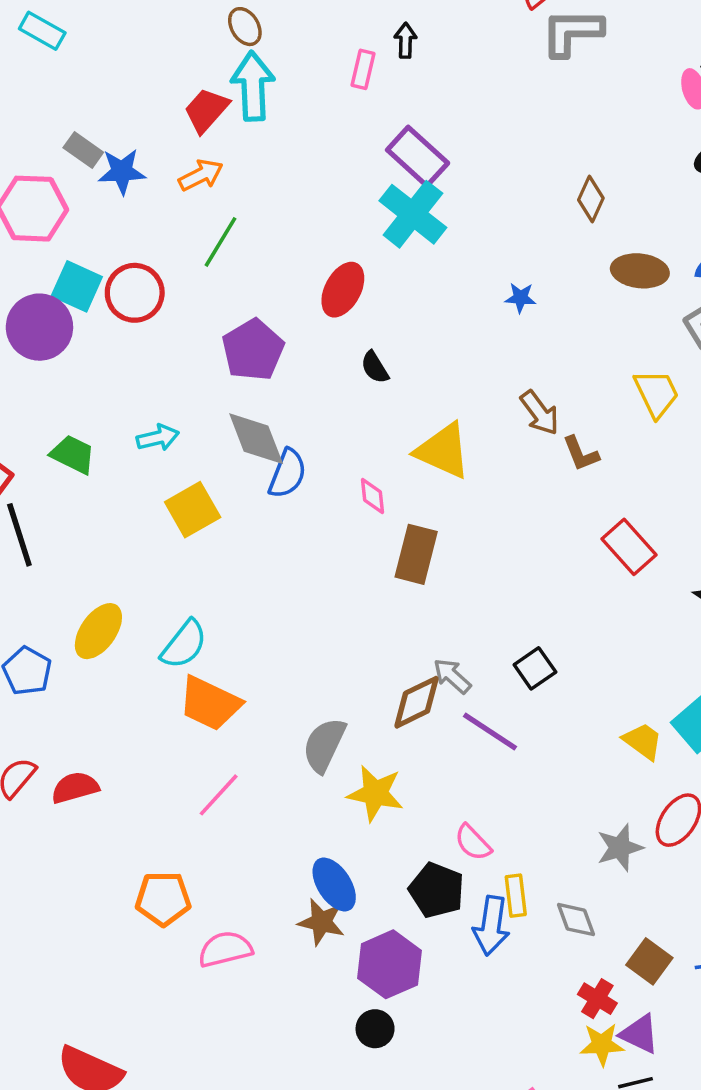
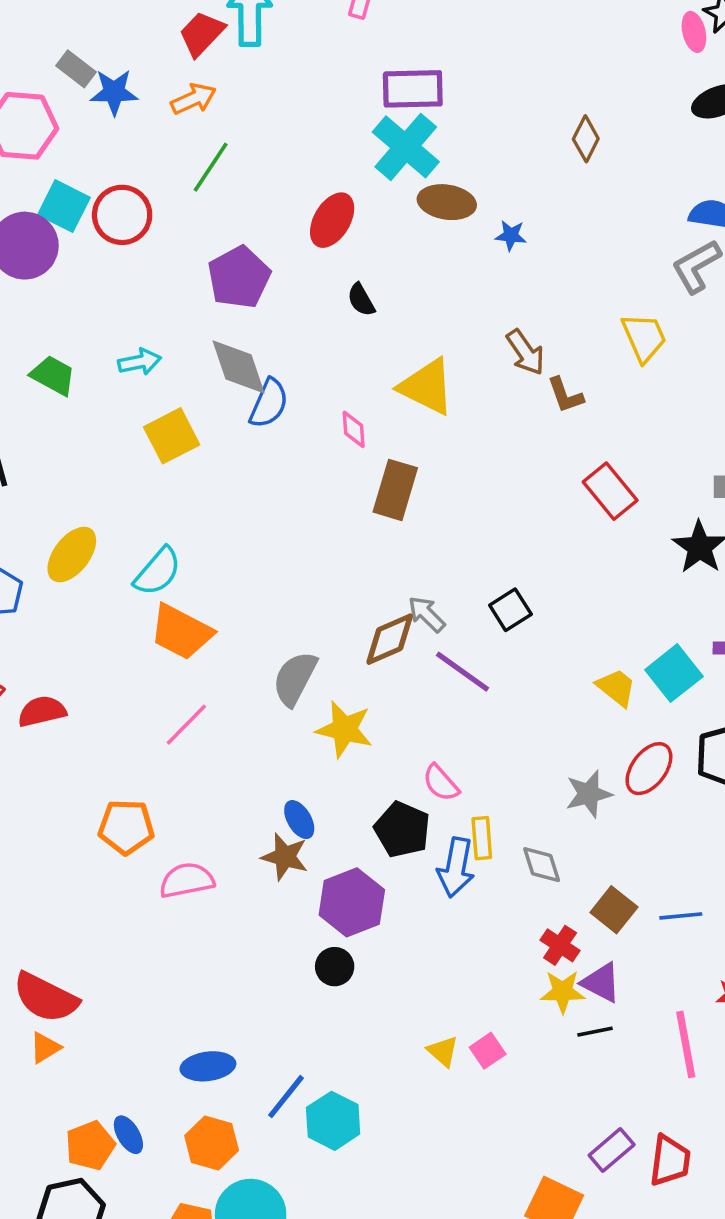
purple rectangle: (418, 157) -> (413, 89), turned -46
brown ellipse: (640, 271) -> (447, 202), moved
blue ellipse: (334, 884) -> (299, 820), size x0.7

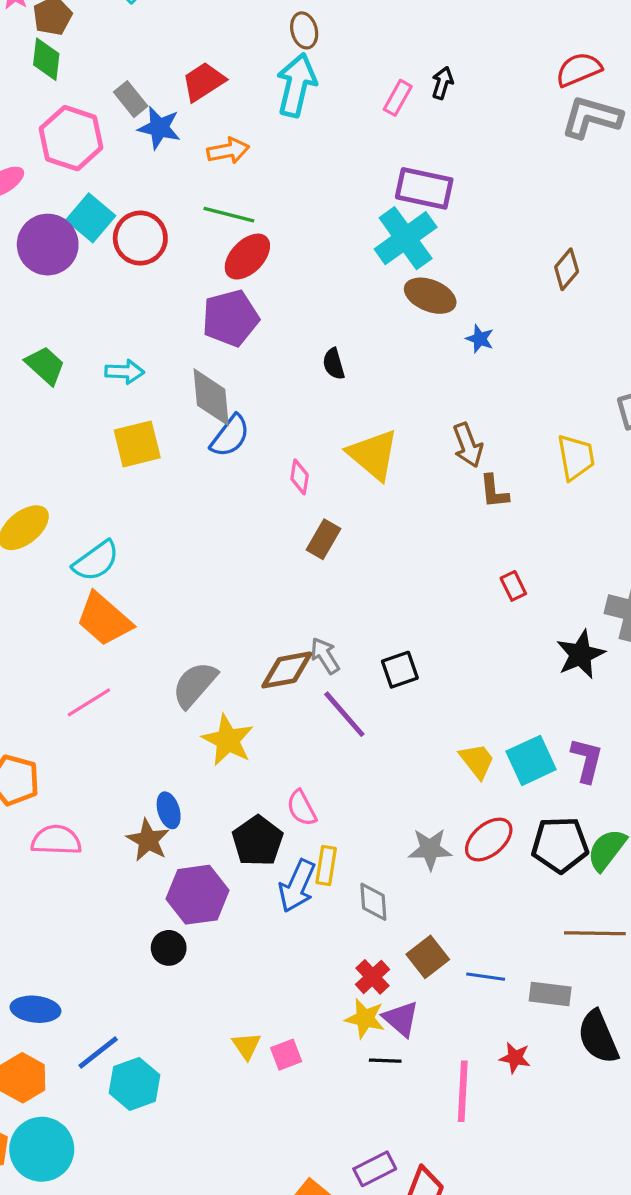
red trapezoid: (202, 34) -> (204, 82), moved
green line: (211, 167) -> (229, 215), turned 57
red ellipse: (332, 220) -> (247, 257), moved
brown rectangle: (395, 490) -> (323, 539), size x0.7
red rectangle: (610, 491) -> (513, 586), size x0.6

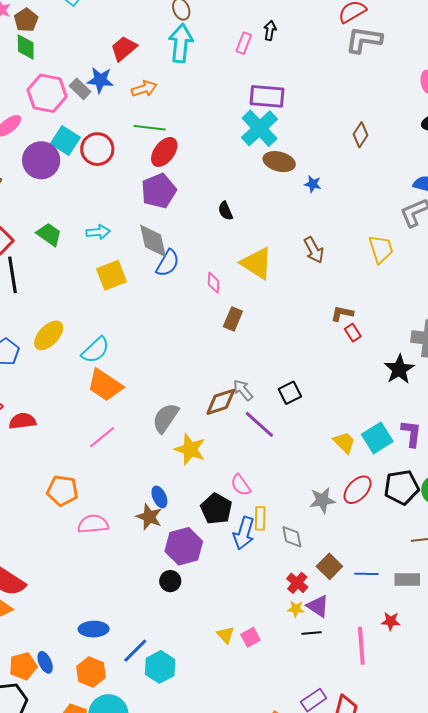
gray rectangle: (131, 99) -> (80, 89), moved
brown L-shape: (494, 491) -> (342, 313), moved, turned 115
yellow star: (365, 1018) -> (296, 609), size x0.7

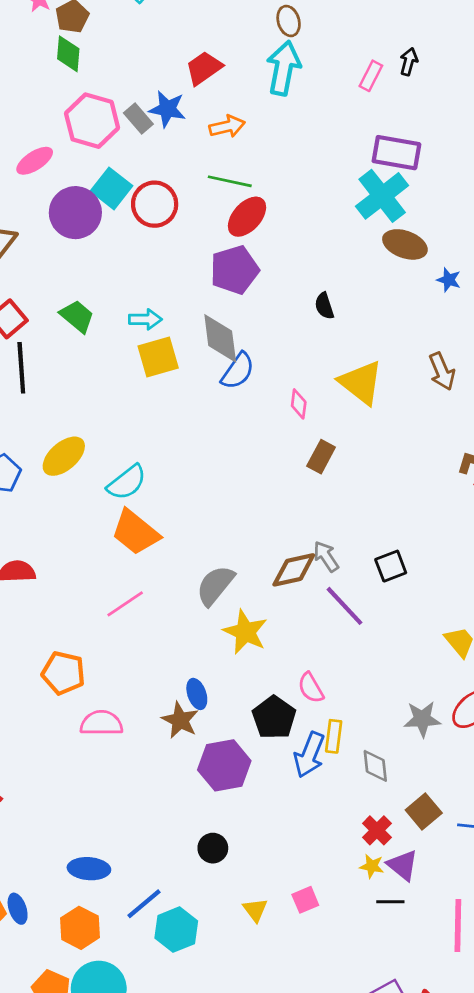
yellow square: (112, 275) -> (158, 357), moved
black circle: (170, 581) -> (213, 848), moved
yellow triangle: (225, 635) -> (255, 910), moved

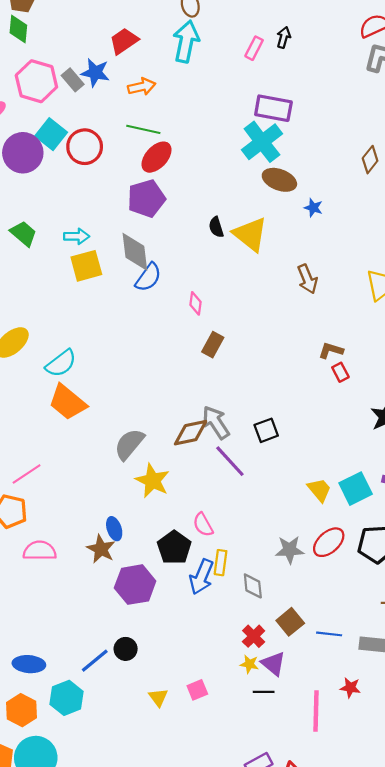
yellow triangle: (361, 383) -> (250, 234), moved
gray arrow: (326, 556) -> (216, 422), size x1.4
pink line: (125, 604) -> (27, 474), moved
blue line: (144, 904) -> (95, 661), moved
cyan hexagon: (176, 930) -> (67, 698), moved

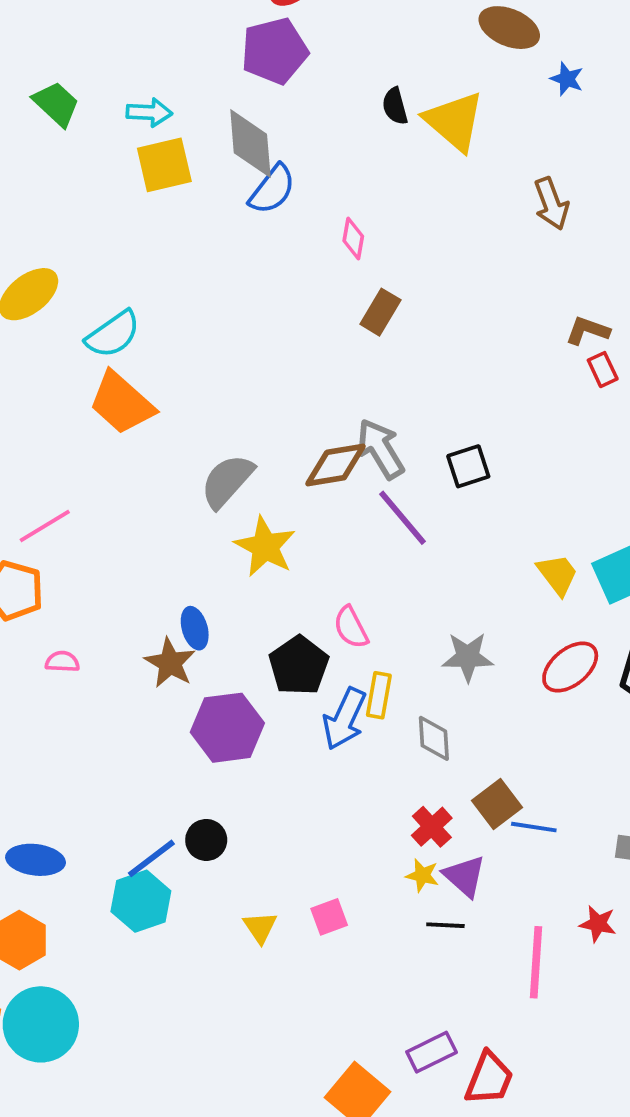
gray star: (290, 550) -> (468, 657), moved
pink semicircle: (40, 551) -> (62, 662), size x0.6
blue line: (329, 634) -> (534, 827), moved
cyan hexagon: (67, 698) -> (141, 901), moved

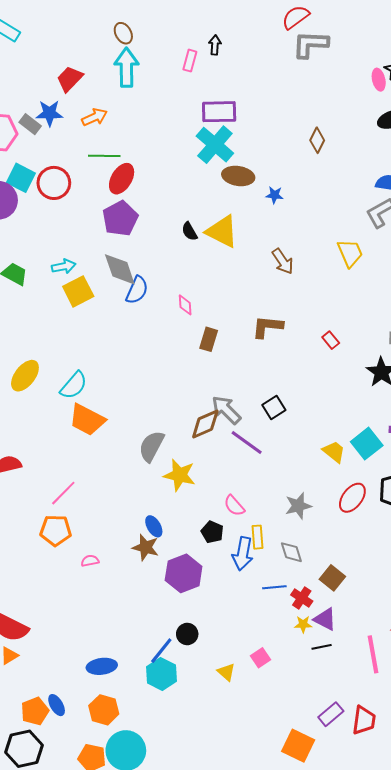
brown L-shape: (588, 331) -> (267, 327), moved, size x1.4
black pentagon: (299, 665) -> (212, 532), size x0.7
blue line: (534, 827) -> (274, 587), moved

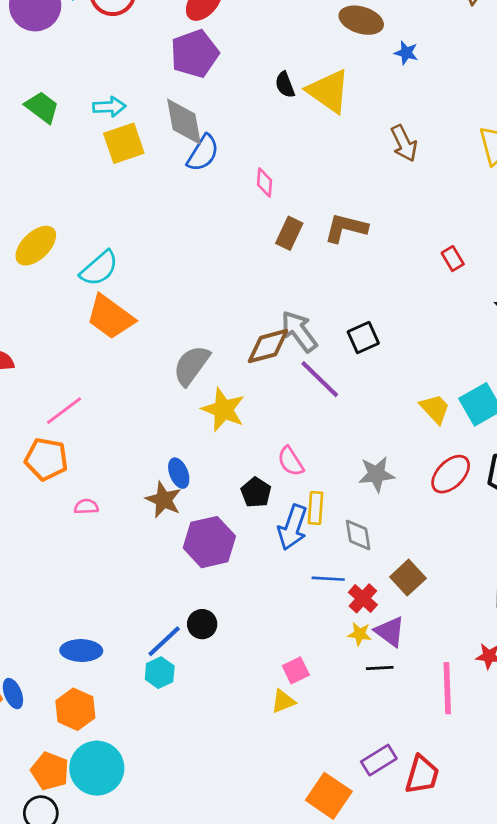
brown L-shape: (267, 327) -> (346, 228), moved
yellow triangle: (226, 672) -> (283, 701), moved, turned 48
cyan hexagon: (161, 674) -> (160, 673), size x0.7

